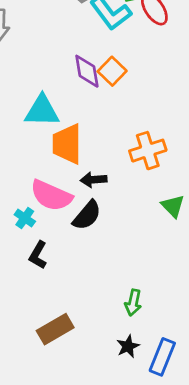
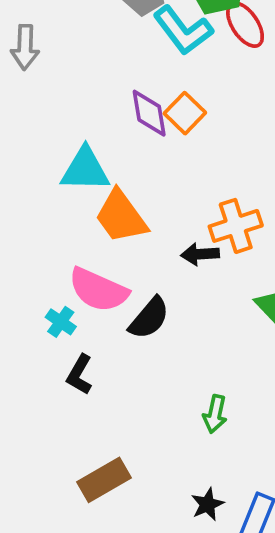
orange trapezoid: (67, 144) -> (121, 217), turned -36
black arrow: (94, 180) -> (200, 254), moved
green arrow: (133, 303) -> (215, 414), moved

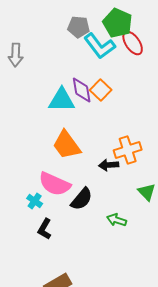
cyan triangle: (85, 170) -> (62, 100), moved
green arrow: (215, 414) -> (117, 220), moved, turned 96

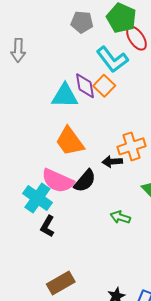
cyan L-shape: (100, 46) -> (112, 59), moved
black semicircle: (82, 199) -> (85, 181), moved
cyan cross: (35, 201) -> (37, 198), size x1.8

